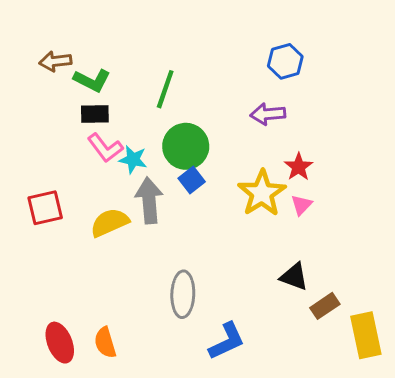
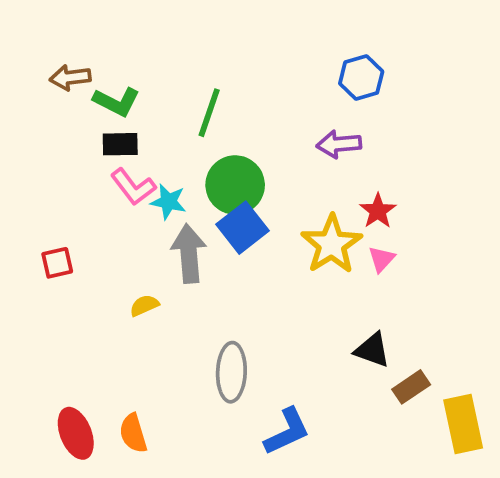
blue square: (192, 180) -> (243, 228), size x1.5
red square: (45, 208) -> (57, 263), size x0.7
yellow semicircle: (110, 222) -> (144, 305), moved, size x0.6

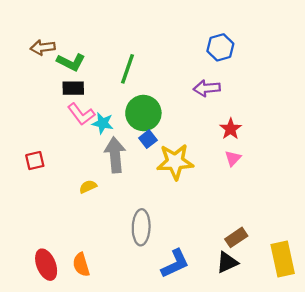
blue square: (243, 228) -> (148, 139), size x0.6
yellow star: (331, 244) -> (175, 162), moved, turned 30
black triangle: (372, 350) -> (227, 262), moved, turned -45
brown rectangle: (411, 387) -> (236, 237), moved

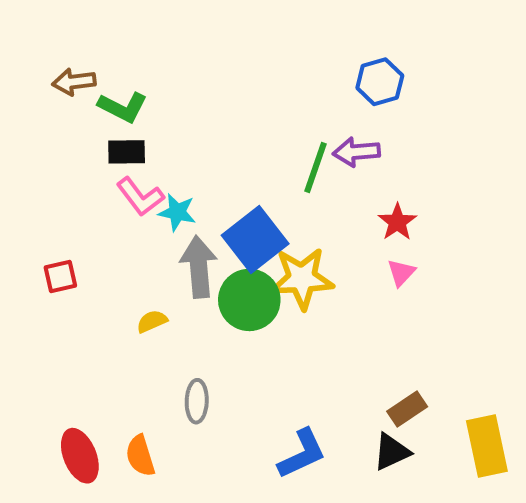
green line: (128, 69) -> (316, 167), moved
green circle: (143, 113) -> (249, 300), moved
blue square: (148, 139) -> (255, 240), size x2.0
gray ellipse: (141, 227) -> (197, 401), moved, size x0.7

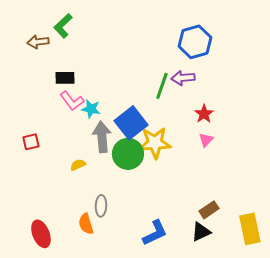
blue hexagon: (380, 82) -> (195, 42), size x1.4
green L-shape: (123, 107) -> (63, 26), moved, turned 110
orange semicircle: (140, 456) -> (86, 224), moved

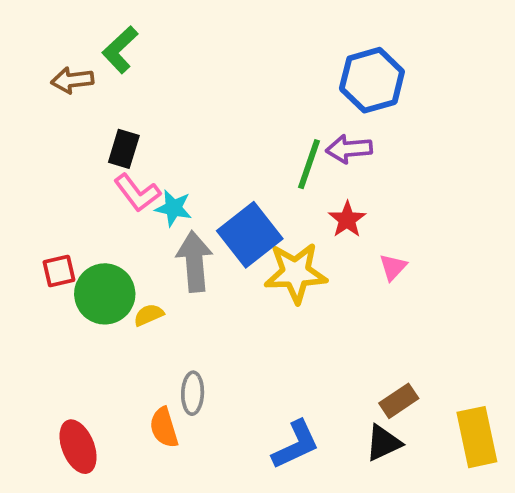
black rectangle: (65, 78) -> (124, 149), turned -72
red star: (204, 114) -> (347, 219), moved
green circle: (128, 154) -> (105, 294), moved

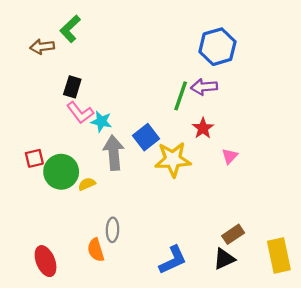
blue square: (250, 235) -> (146, 137), size x0.7

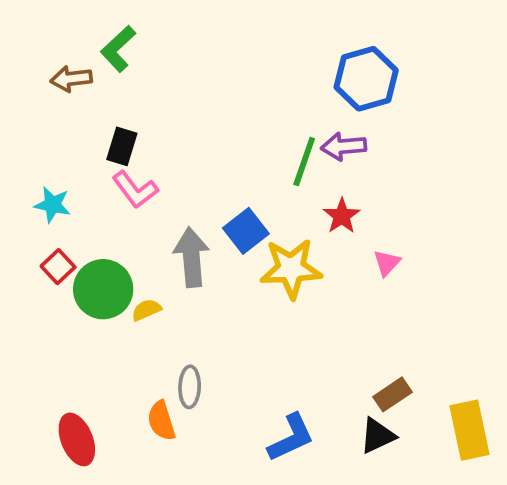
cyan star: (101, 122) -> (52, 205), moved
red square: (34, 158) -> (58, 267), turned -30

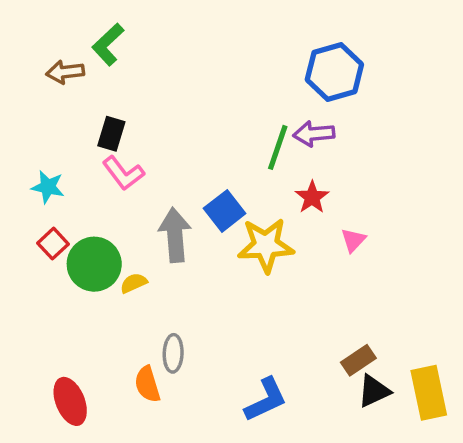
black triangle: (377, 436) -> (374, 391), moved

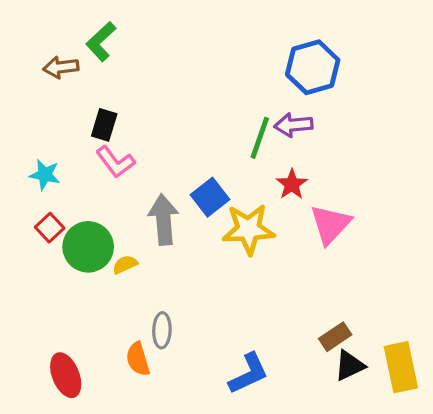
pink triangle: (353, 240) -> (330, 224), size x1.8

